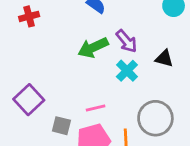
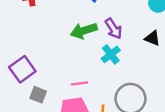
black triangle: (164, 58) -> (152, 38), moved
gray square: (61, 126) -> (38, 95), moved

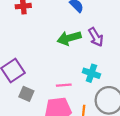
cyan cross: (111, 54) -> (91, 73), moved, turned -35

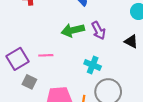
pink line: (64, 85) -> (46, 55), moved

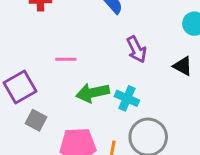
green arrow: (73, 30) -> (93, 93), moved
pink line: (46, 55) -> (66, 59), moved

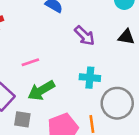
green arrow: (93, 93) -> (41, 90), moved

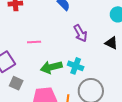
green arrow: (41, 90) -> (51, 67), moved

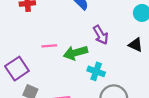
green arrow: (51, 67) -> (75, 53), moved

